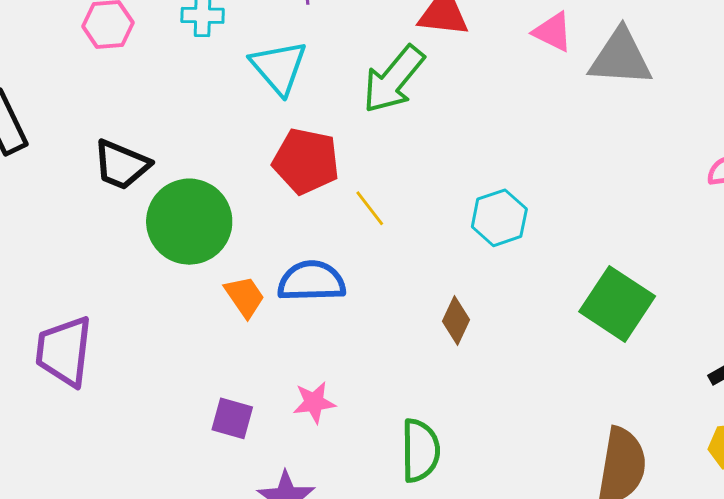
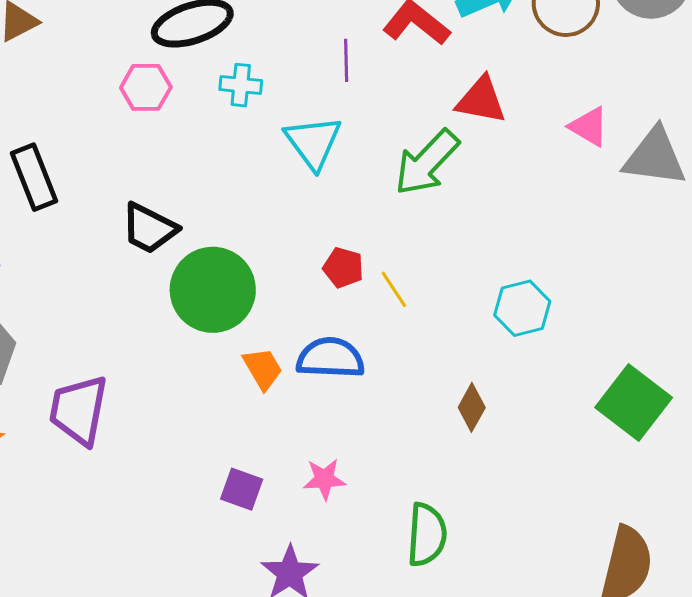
red pentagon: (306, 161) -> (343, 268), moved, size x0.6

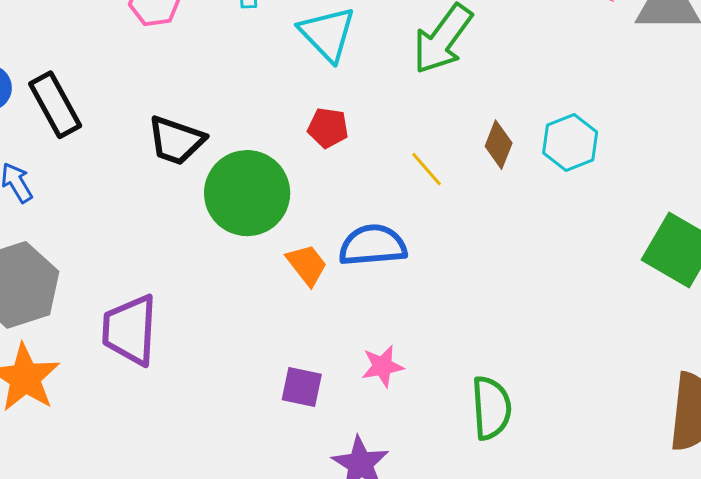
red pentagon: (343, 268) -> (328, 128), moved
cyan hexagon: (522, 308) -> (570, 143), moved
brown diamond: (472, 407) -> (499, 145), moved

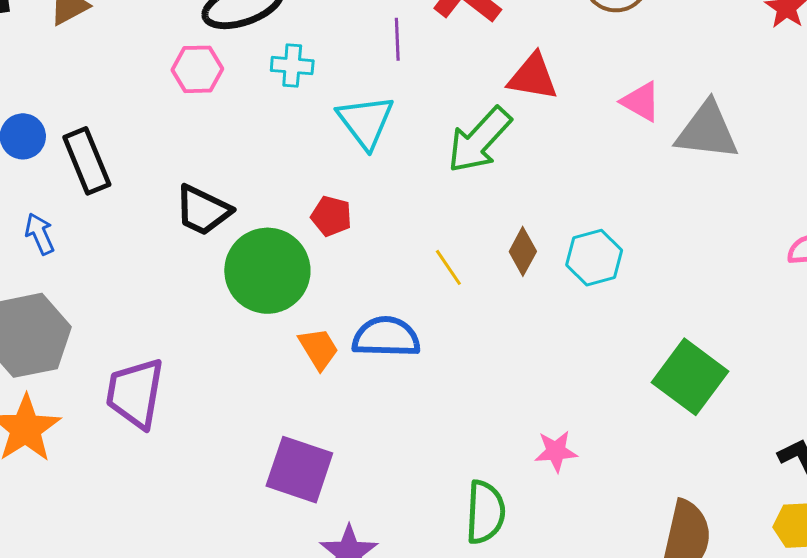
red pentagon: (328, 128) -> (331, 216), moved
pink star: (383, 366) -> (556, 451), moved
purple square: (302, 387) -> (299, 470), size x1.6

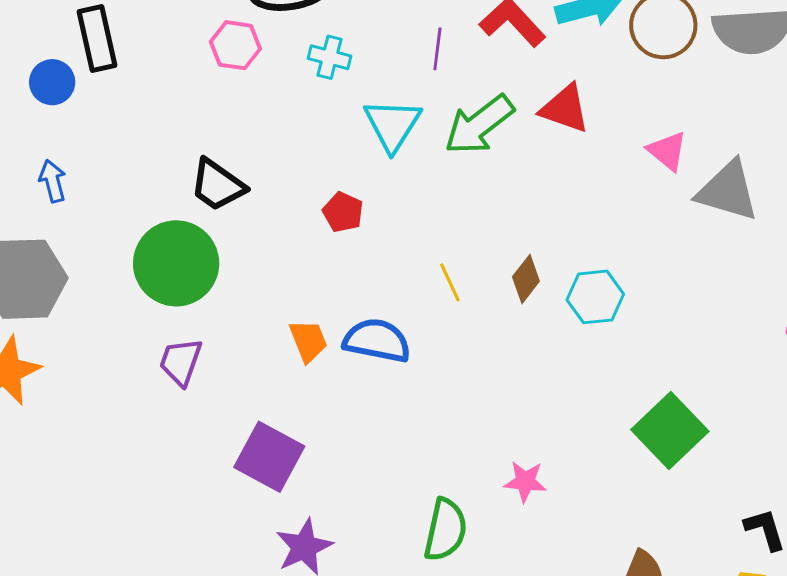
green arrow: (479, 140) -> (479, 125), moved
black rectangle: (87, 161) -> (97, 39), moved
green circle: (267, 271) -> (176, 263), moved
purple trapezoid: (135, 393) -> (181, 362), moved, size x0.7

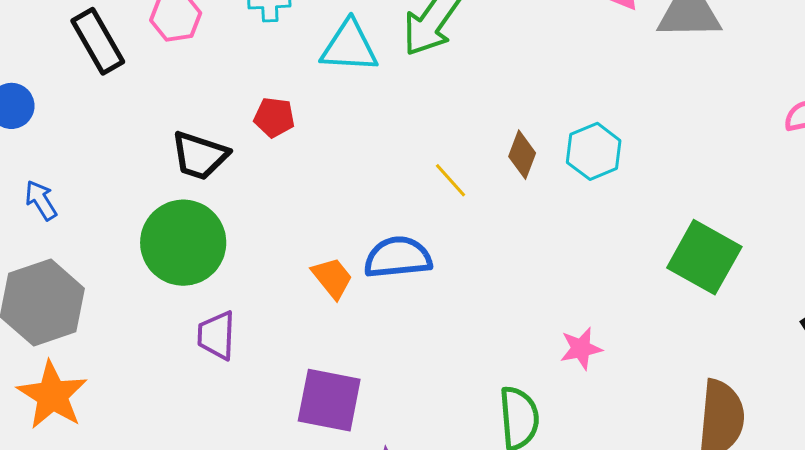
black rectangle: (97, 39) -> (98, 41), moved
cyan triangle: (392, 125) -> (349, 47), turned -42
red pentagon: (343, 212) -> (274, 117), moved

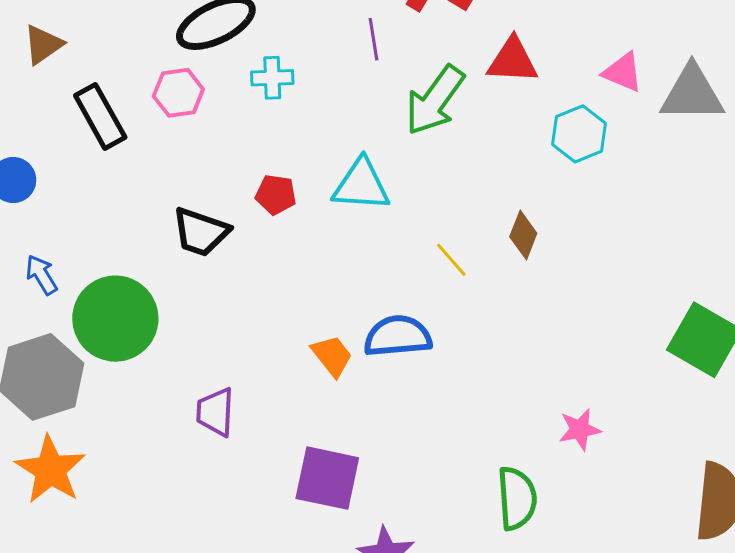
cyan triangle: (349, 47) -> (361, 185), moved
cyan hexagon: (594, 151) -> (579, 134), moved
green circle: (183, 243) -> (115, 319), moved

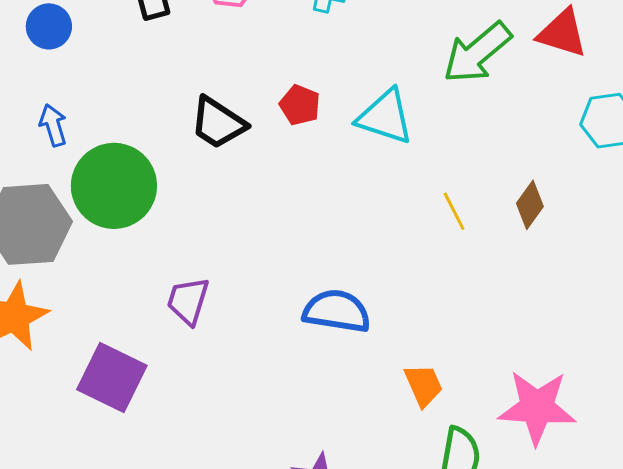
blue semicircle: (398, 336) -> (337, 311), moved
orange trapezoid: (332, 356) -> (423, 385), moved
pink star: (580, 430) -> (537, 407), size x1.8
purple square: (327, 478) -> (112, 377), moved

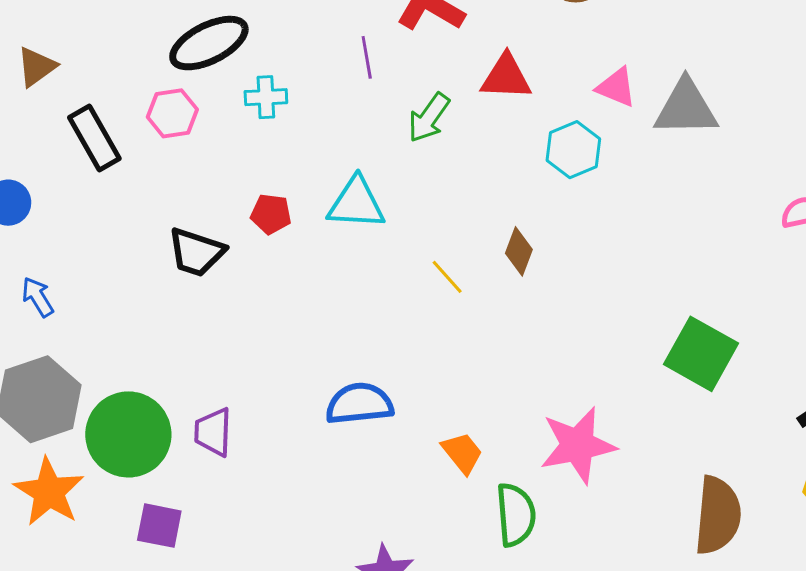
green arrow: (477, 53) -> (429, 118), size x0.7
green circle: (114, 186) -> (128, 434), moved
purple square: (112, 377) -> (159, 526), size x0.7

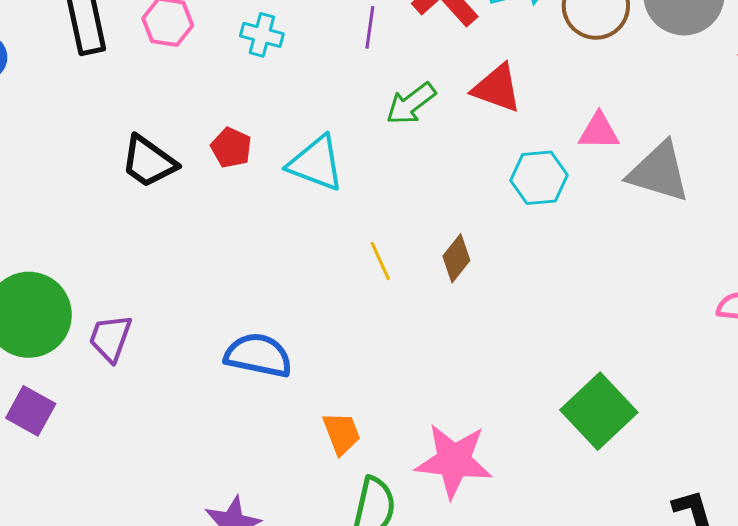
pink triangle: (616, 87) -> (599, 131), turned -39

